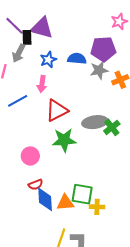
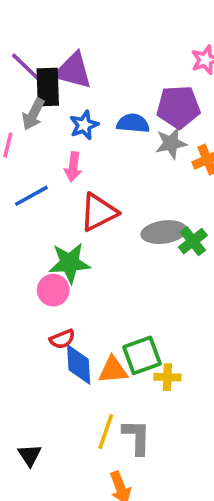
black rectangle: (27, 37) -> (48, 87), size x1.5
green star: (64, 140) -> (70, 263), moved
green square: (82, 194) -> (142, 355), turned -30

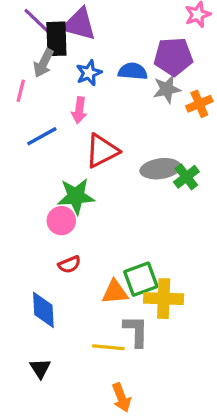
blue diamond: (79, 364) -> (43, 310), moved
yellow cross: (167, 377) -> (164, 299), size x1.6
yellow line: (106, 432) -> (108, 347), turned 76
gray L-shape: (137, 437) -> (136, 331), moved

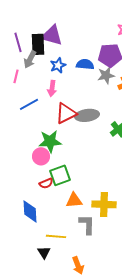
purple line: (37, 21) -> (18, 42), moved, turned 30
gray ellipse: (160, 169) -> (87, 115), moved
green square: (141, 279) -> (60, 175), moved
yellow line: (108, 347) -> (56, 236), moved
black triangle: (40, 368) -> (44, 252), moved

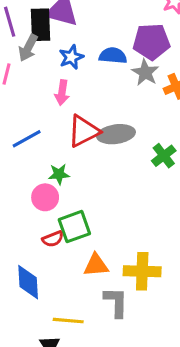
gray star: (106, 75) -> (145, 73), turned -30
blue line: (29, 104) -> (27, 139), moved
green star: (50, 141) -> (59, 174), size x0.6

